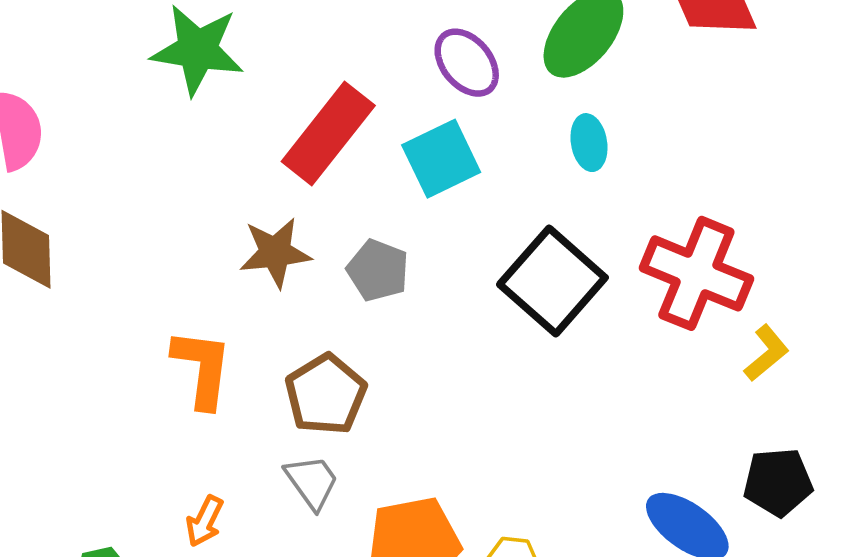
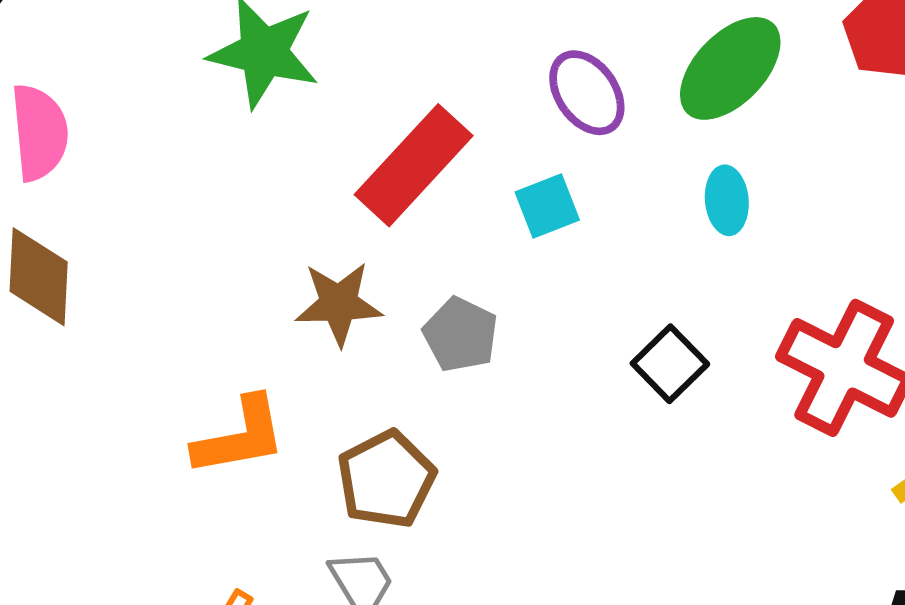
cyan square: (441, 159) -> (547, 206), size x0.7
black square: (552, 281) -> (670, 364), size x0.6
orange L-shape: (202, 368) -> (240, 437), turned 68

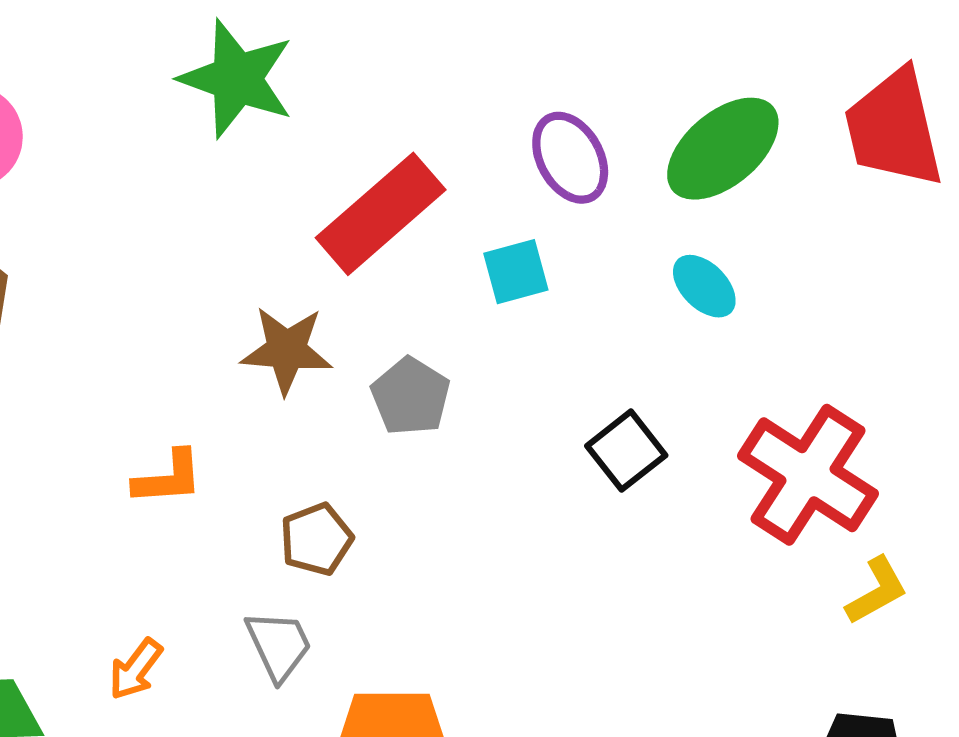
cyan ellipse: (727, 200) -> (704, 286), turned -46
orange L-shape: (240, 437) -> (168, 478), size x0.7
brown pentagon: (386, 479) -> (316, 539), size x0.7

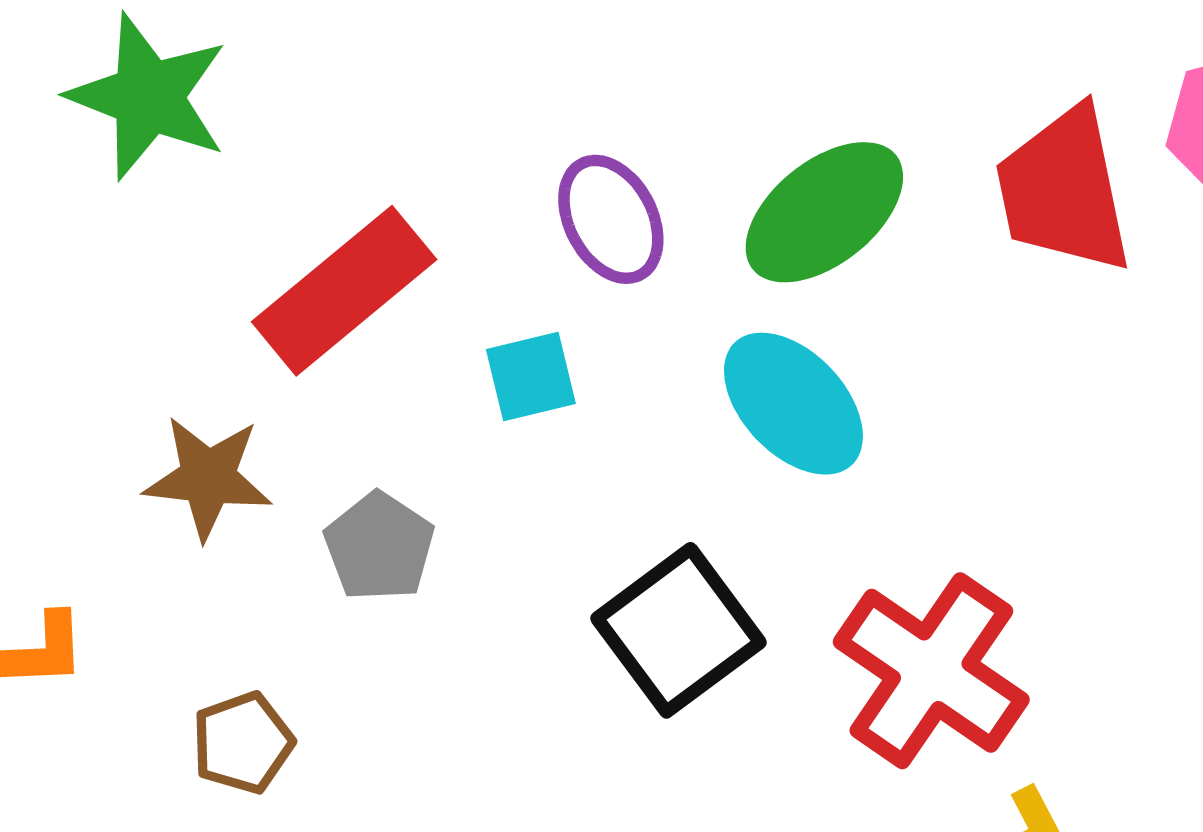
cyan ellipse: (704, 286) -> (793, 404), size x1.6
black square: (626, 451) -> (678, 630), size x1.5

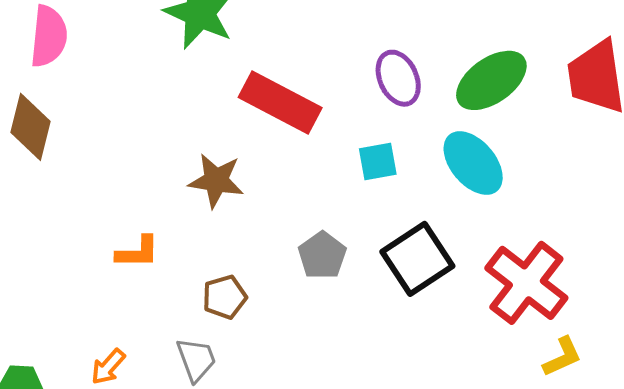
red rectangle: (344, 291) -> (280, 103), turned 64
cyan square: (531, 377) -> (378, 162), moved
gray pentagon: (379, 547) -> (322, 255), moved

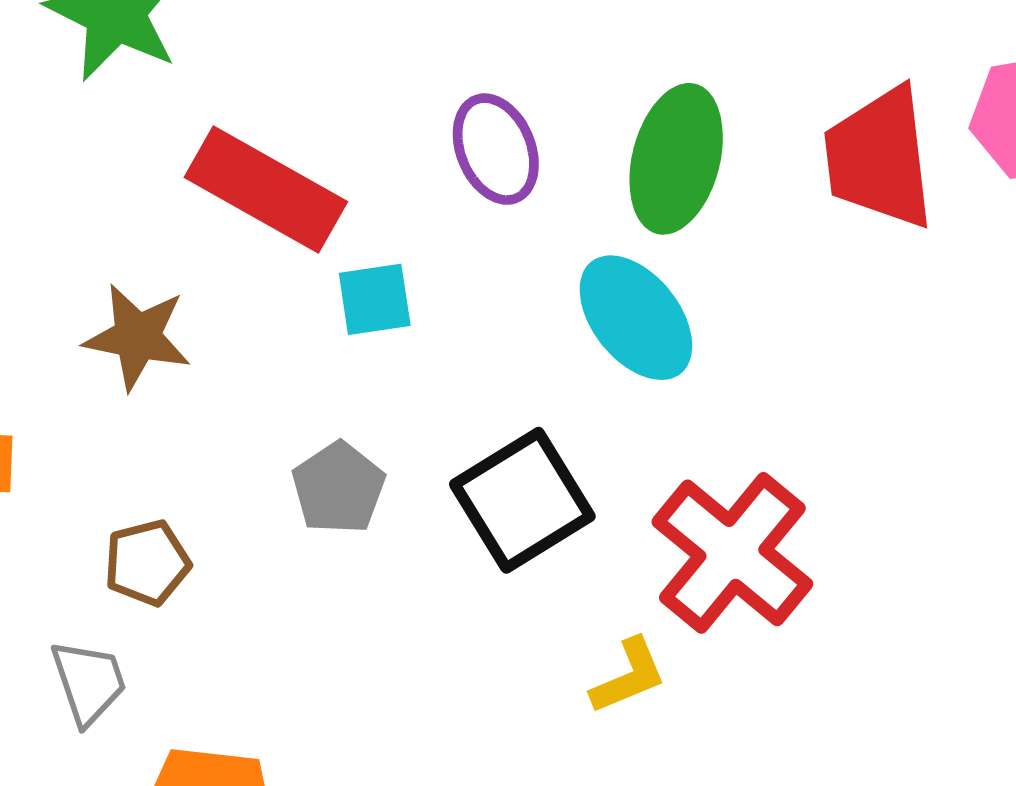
green ellipse: (491, 80) -> (676, 159), turned -42
cyan square: (378, 162) -> (375, 299), moved
yellow L-shape: (562, 357) -> (628, 676), moved

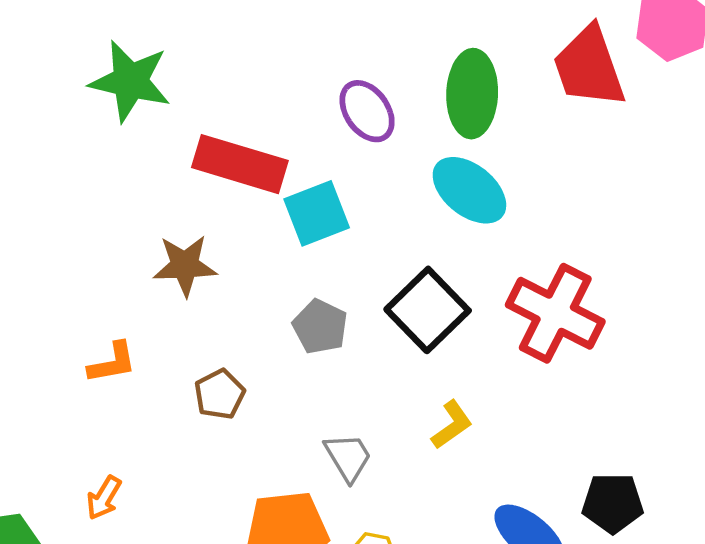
cyan square: (375, 299) -> (317, 213), size x1.4
yellow L-shape: (628, 676) -> (452, 425), moved
gray trapezoid: (89, 682) -> (348, 457), moved

